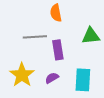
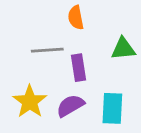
purple semicircle: (52, 78) -> (70, 106), size x1.5

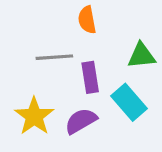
cyan rectangle: (112, 108) -> (129, 102), moved, turned -44

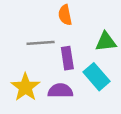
purple semicircle: (81, 121) -> (60, 91), turned 30

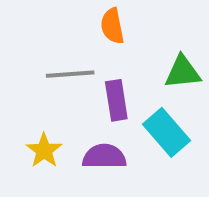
yellow star: (25, 87) -> (44, 151), size x0.7

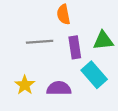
purple rectangle: (116, 100) -> (75, 47), moved

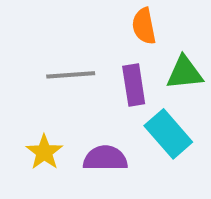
orange semicircle: (63, 14) -> (144, 26), moved

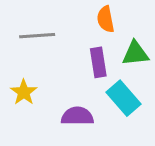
gray line: (71, 75) -> (37, 36), moved
yellow star: (44, 152) -> (24, 92), moved

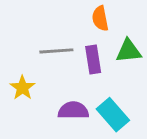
gray line: (37, 36) -> (56, 51), moved
cyan rectangle: (124, 98) -> (113, 115), moved

